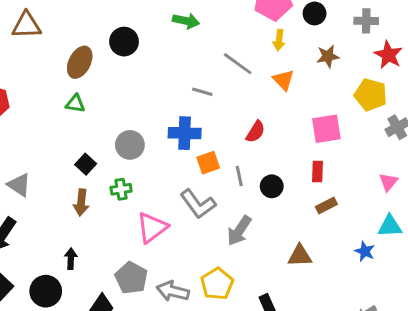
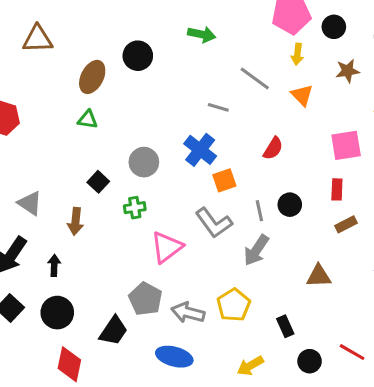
blue cross: (185, 133) -> (200, 150), turned 36
gray line: (239, 176) -> (259, 211), moved
brown arrow: (81, 203) -> (75, 221), moved
black arrow: (71, 259) -> (54, 265), moved

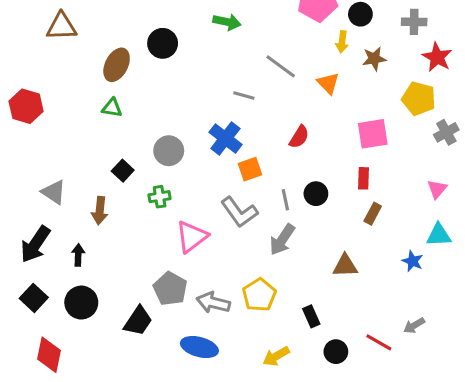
yellow arrow: (297, 54) -> (342, 42), moved
brown rectangle: (346, 224) -> (373, 214), turned -35
red diamond: (69, 364) -> (49, 355), moved

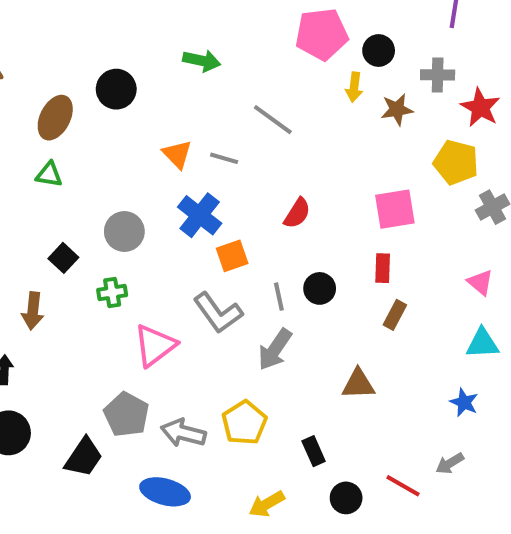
gray cross: (414, 22) -> (438, 75), moved
orange triangle: (328, 83) -> (177, 154), moved
pink triangle: (437, 189) -> (480, 282), turned -30
blue star: (413, 261) -> (464, 402), moved

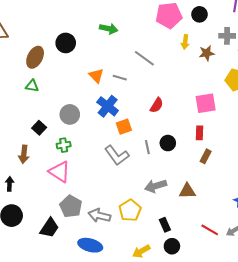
black circle: (379, 50) -> (199, 14), moved
pink triangle: (155, 345) -> (60, 172), moved, turned -50
gray arrow: (275, 349) -> (156, 186), moved, turned 40
red line: (403, 486) -> (210, 230), moved
black circle: (346, 498) -> (172, 246), moved

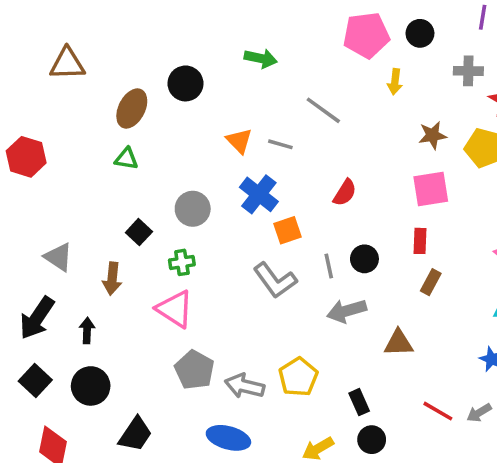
brown star: (207, 53) -> (433, 135), moved
gray arrow: (156, 186) -> (347, 311), moved
black trapezoid: (49, 228) -> (135, 434), moved

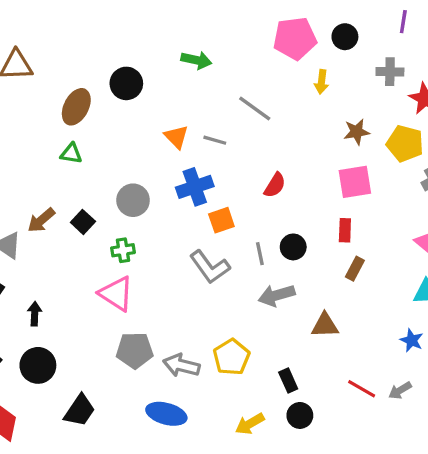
blue cross: (259, 194) -> (195, 187), turned 33
brown arrow: (112, 279) -> (41, 220), moved, turned 44
gray pentagon: (194, 370) -> (135, 350), turned -30

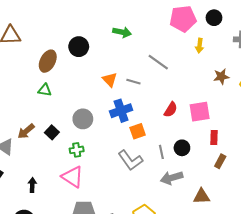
pink square: (355, 182) -> (200, 112), moved
black arrow: (35, 314) -> (32, 185), moved

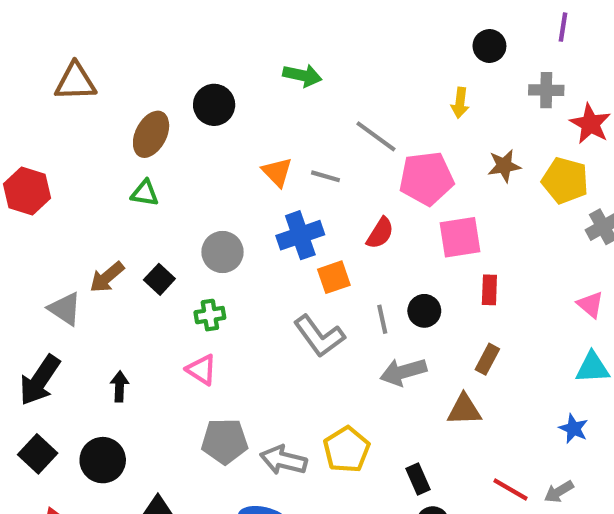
pink pentagon: (183, 19) -> (426, 178), moved
red semicircle: (171, 110) -> (380, 233), moved
brown rectangle: (220, 161) -> (487, 359), moved
pink triangle: (73, 177) -> (201, 370), size x0.7

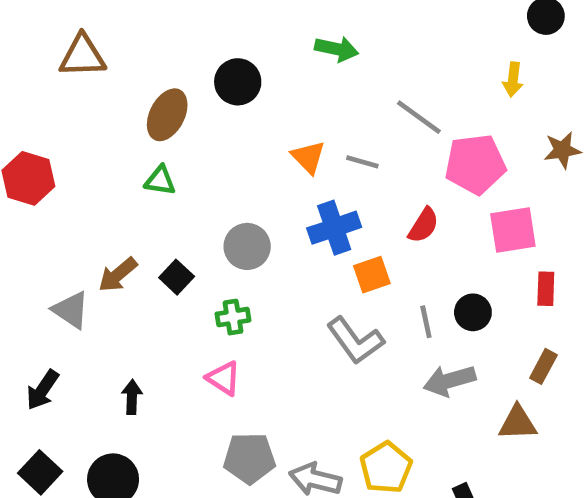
black arrow: (40, 380) -> (42, 390), size x0.7

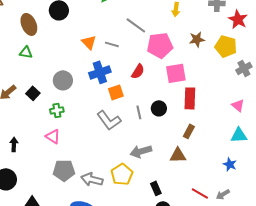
brown ellipse: (167, 115) -> (29, 24), turned -50
red rectangle: (546, 289) -> (190, 98), size x1.5
gray arrow: (449, 381) -> (141, 151), moved

